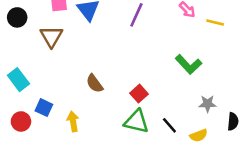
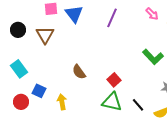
black circle: (17, 17) -> (18, 30), moved

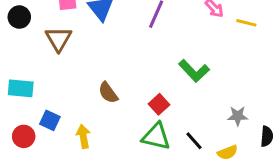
black circle: (18, 30) -> (19, 17), moved
green L-shape: (153, 57) -> (194, 71), moved
cyan rectangle: (19, 69) -> (21, 88), turned -48

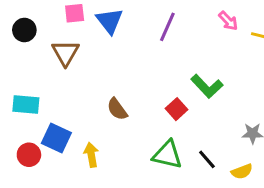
red square: (159, 104) -> (176, 109), moved
blue square: (50, 120) -> (56, 138), size x1.4

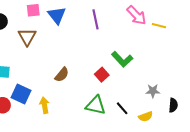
pink arrow: (228, 21) -> (136, 15), size x1.5
purple line: (167, 27) -> (96, 19), turned -36
brown semicircle: (117, 109) -> (62, 75), turned -105

